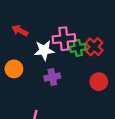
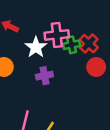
white star: (44, 50) -> (36, 47), turned -30
red circle: (99, 82) -> (96, 67), moved

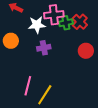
white star: (36, 47) -> (37, 25), turned 30
red circle: (96, 67) -> (86, 51), moved

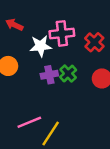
green cross: (66, 23) -> (68, 73), moved, turned -32
pink line: (28, 86) -> (29, 122), turned 54

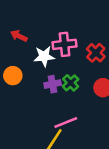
pink line: (29, 122) -> (66, 123), moved

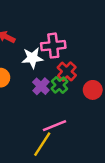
red cross: (96, 53) -> (67, 71), moved
purple cross: (53, 84) -> (41, 86), turned -35

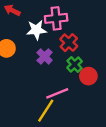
green cross: (59, 85) -> (75, 65), moved
red circle: (93, 90) -> (88, 76), moved

